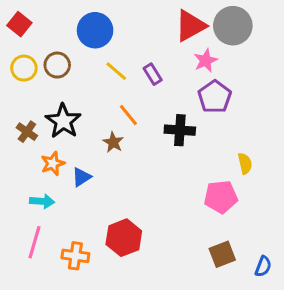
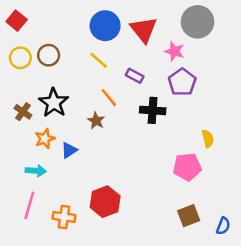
red triangle: (190, 26) -> (144, 30), moved, turned -40
blue circle: (95, 30) -> (105, 26), moved
pink star: (206, 60) -> (174, 51), turned -30
purple rectangle: (153, 74) -> (135, 76), moved, turned -30

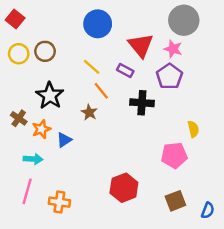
red triangle: (144, 30) -> (141, 45), moved
pink star: (174, 51) -> (173, 49), moved
yellow line: (99, 60) -> (92, 67), moved
brown cross: (23, 112) -> (19, 118), moved
red hexagon: (105, 202) -> (124, 188), moved

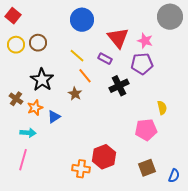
gray circle: (184, 20) -> (170, 17), moved
purple pentagon: (169, 76) -> (142, 64), turned 30
black cross: (142, 103) -> (119, 86), turned -30
orange cross: (59, 202) -> (81, 169), moved

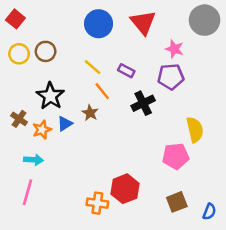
red triangle: (118, 38) -> (143, 22), moved
yellow semicircle: (162, 108) -> (195, 130), size x1.5
blue triangle: (54, 117) -> (65, 124), moved

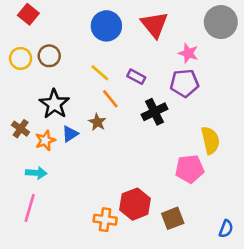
red square: (15, 19) -> (28, 14), moved
brown square: (177, 202) -> (173, 218), moved

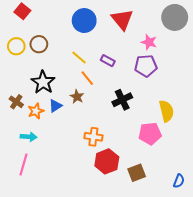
black cross: (155, 112) -> (122, 100), moved
orange cross: (105, 220) -> (93, 137), moved

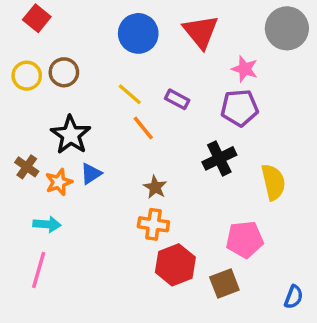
brown star: (77, 97) -> (155, 187), moved
black cross: (122, 100) -> (219, 158), moved
pink pentagon: (150, 134) -> (245, 240), moved

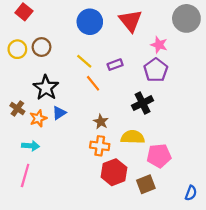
purple rectangle: (177, 99) -> (115, 65), turned -48
purple pentagon: (240, 108) -> (156, 70), turned -30
yellow semicircle: (273, 182) -> (133, 137), moved, turned -75

